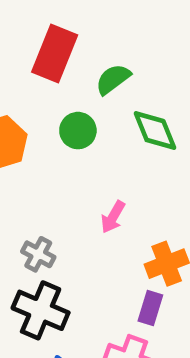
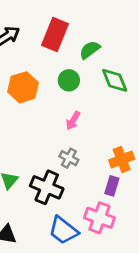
pink arrow: (113, 217) -> (73, 121), moved
gray cross: (38, 254) -> (69, 158), moved

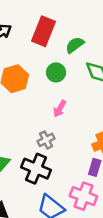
gray cross: (69, 158) -> (46, 140), moved, turned 35

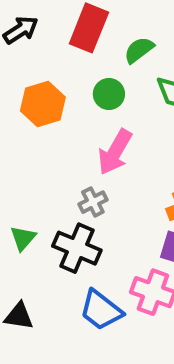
pink arrow: (60, 109) -> (115, 152), size x1.6

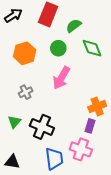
gray cross: (93, 202) -> (26, 92), moved
blue trapezoid: (101, 310) -> (54, 159), turned -135

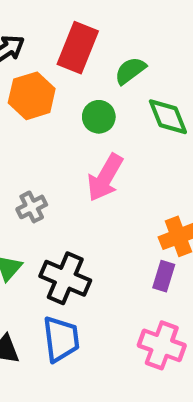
orange hexagon: (25, 53) -> (32, 96), moved
pink cross: (81, 149) -> (162, 345), moved
blue trapezoid: (54, 159) -> (61, 339), moved

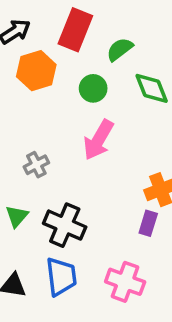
pink cross: (162, 345) -> (125, 282), moved

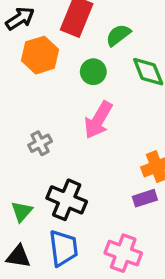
green triangle: (17, 216) -> (22, 211), moved
purple rectangle: (148, 223) -> (145, 198), turned 55

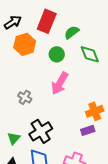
gray cross: (40, 143) -> (25, 97), turned -32
black cross: (67, 200) -> (41, 131), turned 35

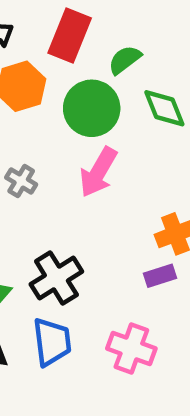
green circle: (57, 54) -> (92, 108), size x1.6
gray cross: (25, 97) -> (21, 181), moved

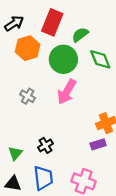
black cross: (56, 278) -> (45, 145), size x0.6

